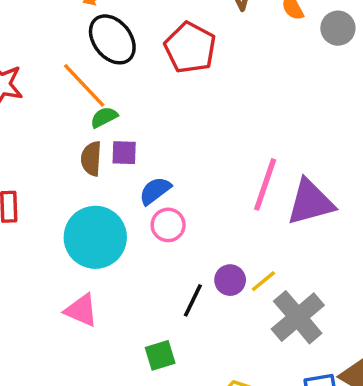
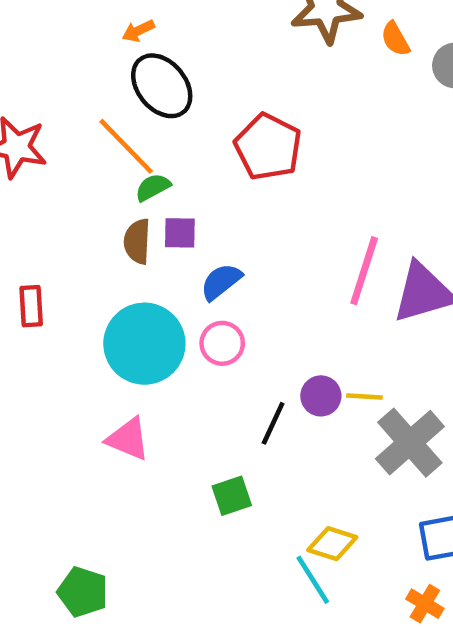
red pentagon: (190, 48) -> (268, 147), moved
pink circle: (168, 225) -> (222, 343), moved
yellow line: (263, 281) -> (364, 396), turned 44

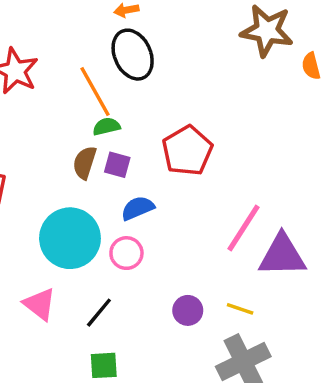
red pentagon: (268, 147) -> (187, 151), moved
yellow line: (364, 396) -> (240, 309), moved
black line: (273, 423) -> (99, 313), moved

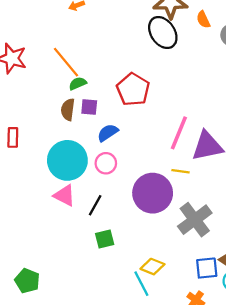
black ellipse: (133, 55) -> (163, 33), moved
pink triangle: (40, 304) -> (64, 195), moved
yellow line: (240, 309) -> (181, 171), moved
purple circle: (188, 310) -> (153, 193), size x2.0

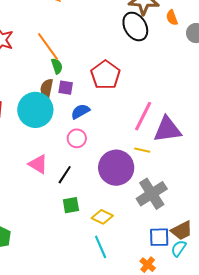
green semicircle: (78, 83) -> (57, 66), turned 91
cyan circle: (67, 160) -> (35, 110), moved
yellow diamond: (152, 267) -> (102, 217), moved

